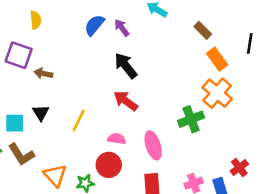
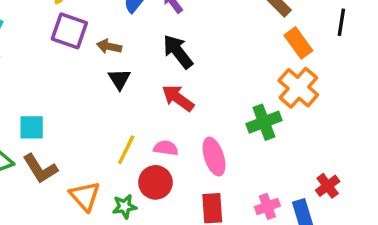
purple square: (19, 55) -> (69, 31), moved
brown arrow: (43, 73) -> (109, 46), moved
black triangle: (41, 113) -> (119, 79), moved
yellow line: (79, 120) -> (126, 150), moved

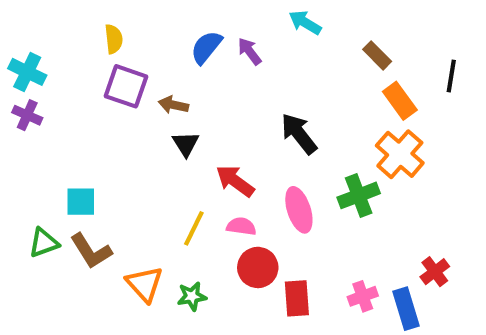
black arrow: (178, 52) -> (299, 134), moved
red arrow: (178, 98) -> (235, 181), moved
pink ellipse: (214, 157) -> (299, 210), moved
red circle: (155, 182) -> (258, 267), moved

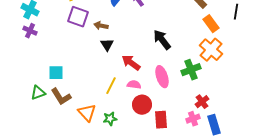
red cross: (435, 272) -> (202, 102), moved

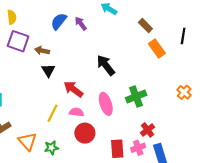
orange cross: (211, 50) -> (184, 92), moved, size x0.6
red rectangle: (161, 120) -> (117, 149), moved

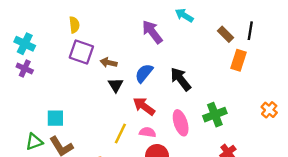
blue semicircle: (59, 21) -> (144, 73), moved
purple arrow: (81, 23) -> (152, 32), size x1.5
black line: (183, 36) -> (250, 31), moved
orange rectangle: (157, 48) -> (238, 60), turned 54

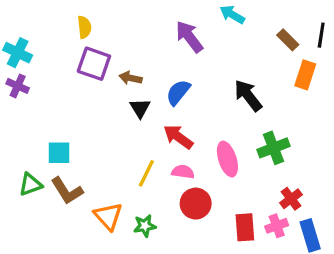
black arrow: (181, 79) -> (248, 95), moved

